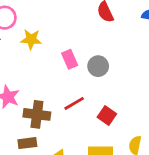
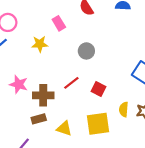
yellow star: (31, 39) -> (40, 44), moved
pink rectangle: (70, 59) -> (59, 23), moved

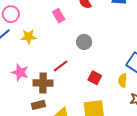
yellow star: (40, 44) -> (29, 37), moved
red line: (71, 83) -> (61, 66), moved
yellow semicircle: (124, 109) -> (123, 80), moved

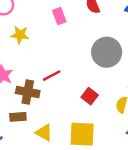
gray circle: (84, 42) -> (107, 52), moved, size x1.6

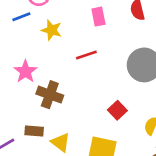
red line: (52, 76) -> (86, 55), moved
brown rectangle: (18, 117) -> (34, 131), moved

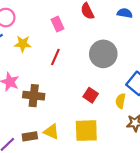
red line: (86, 55) -> (55, 57), turned -35
brown rectangle: (34, 131) -> (30, 136), moved

